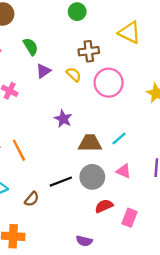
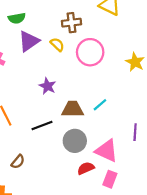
green semicircle: (31, 47) -> (17, 18), turned 112
purple triangle: (43, 71) -> (29, 41), size x1.5
pink triangle: (124, 171) -> (107, 151), moved, size x1.6
black line: (61, 182) -> (42, 126), moved

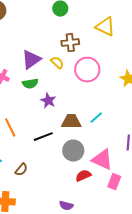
green semicircle: (17, 18) -> (30, 84), moved
pink rectangle: (110, 179) -> (114, 182), moved

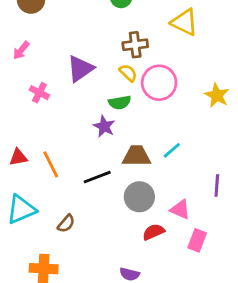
yellow semicircle: (57, 63) -> (128, 73), moved
green semicircle: (30, 84) -> (120, 102), moved
pink triangle: (102, 160) -> (180, 209), size x0.7

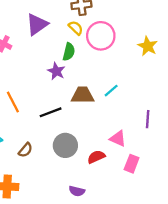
green semicircle: (120, 102) -> (69, 52), turned -66
gray circle: (139, 197) -> (65, 145), moved

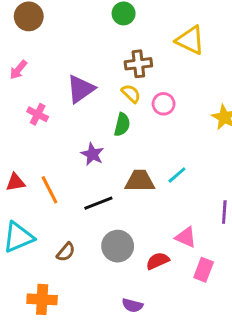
pink circle: (101, 36) -> (164, 104), size x0.6
purple star: (56, 71) -> (92, 154), moved

